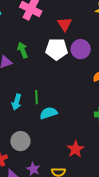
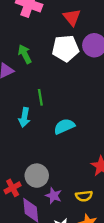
green line: (37, 97) -> (40, 97), moved
gray circle: (20, 141) -> (37, 176), moved

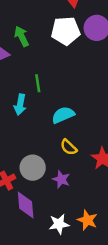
purple star: (54, 196) -> (61, 179), moved
yellow semicircle: (84, 196) -> (69, 147), moved, turned 49

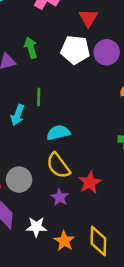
yellow semicircle: (69, 147) -> (58, 166), size x1.5
purple star: (61, 179) -> (60, 197), moved
white star: (59, 224) -> (36, 227), moved

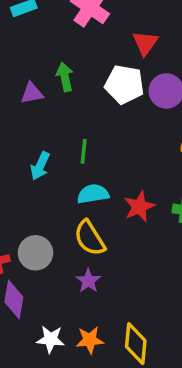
green line: (39, 97) -> (84, 151), moved
red star: (90, 182) -> (139, 207), moved
white star: (36, 227) -> (51, 339), moved
orange star: (64, 241) -> (90, 340), turned 30

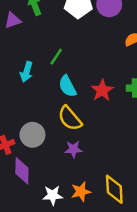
green line: (84, 151) -> (56, 57), turned 36
cyan semicircle: (93, 194) -> (67, 86), turned -100
purple star: (88, 281) -> (73, 149), turned -30

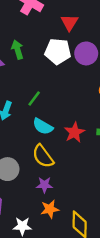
cyan semicircle: (67, 86) -> (43, 126), turned -36
orange star: (81, 192) -> (50, 209), moved

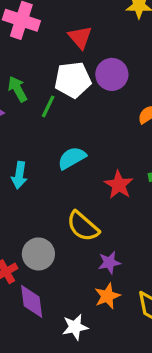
green line: (34, 98) -> (48, 106), moved
cyan semicircle: (43, 126) -> (72, 158), moved, turned 132
purple star: (44, 185) -> (109, 263), moved

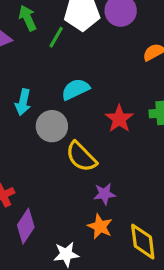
gray circle: (38, 254) -> (52, 126), moved
orange star: (107, 296) -> (100, 226), turned -30
purple diamond: (32, 301) -> (26, 226), turned 36

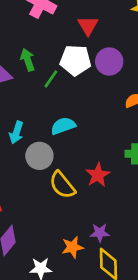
red star: (119, 119) -> (98, 175), moved
purple star: (104, 194) -> (100, 233), moved
orange star: (100, 226) -> (72, 247), turned 30

